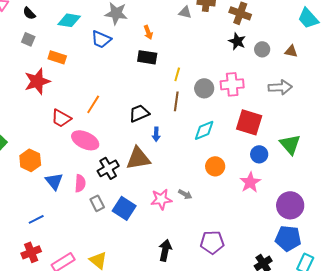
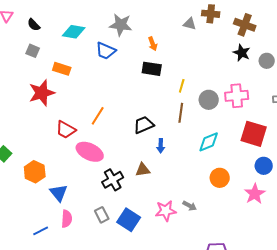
brown triangle: (138, 158) -> (143, 170), size x0.6
pink semicircle: (80, 183) -> (67, 219), moved

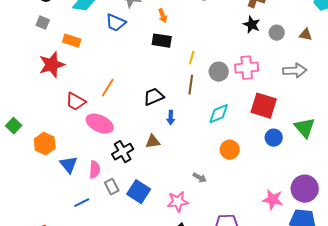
pink star: (255, 194) -> (273, 200), moved, turned -30
pink star: (166, 211) -> (178, 202), moved
pink semicircle: (67, 219) -> (95, 170), moved
blue line: (41, 231) -> (82, 203), moved

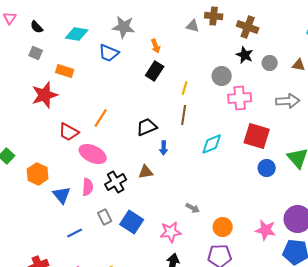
black rectangle: (162, 41) -> (155, 71), turned -66
gray circle: (219, 72) -> (222, 76), moved
orange circle: (230, 150) -> (223, 227), moved
pink semicircle: (95, 170) -> (88, 187), moved

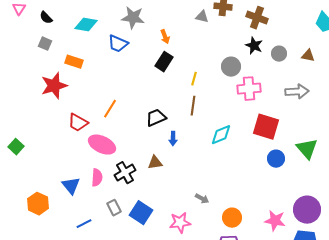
orange hexagon: (38, 174) -> (38, 204), moved

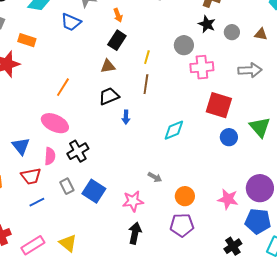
red trapezoid: (78, 123) -> (31, 176), moved, turned -40
cyan diamond: (221, 135) -> (174, 130), moved
brown triangle: (155, 163) -> (108, 66), moved
blue triangle: (71, 186) -> (21, 146), moved

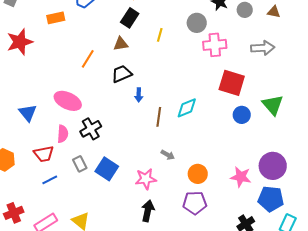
orange rectangle: (27, 40) -> (56, 18), moved, turned -30
brown line: (146, 84) -> (159, 117), moved
orange line: (63, 87) -> (88, 59), moved
blue triangle: (21, 146) -> (28, 113), moved

